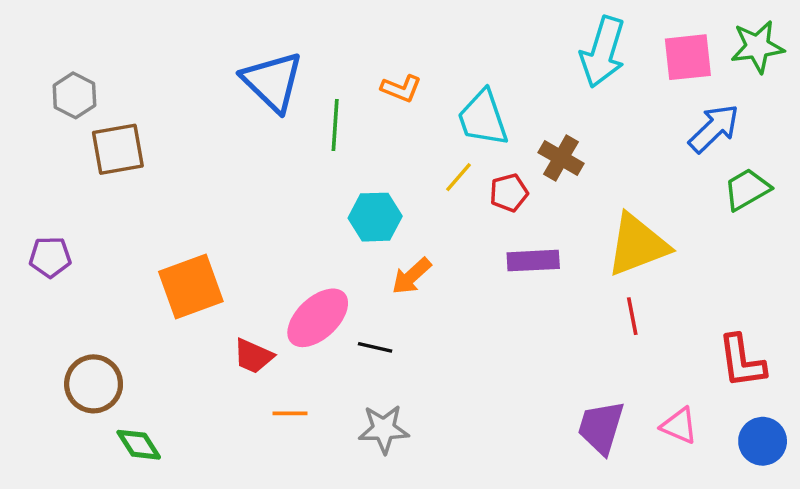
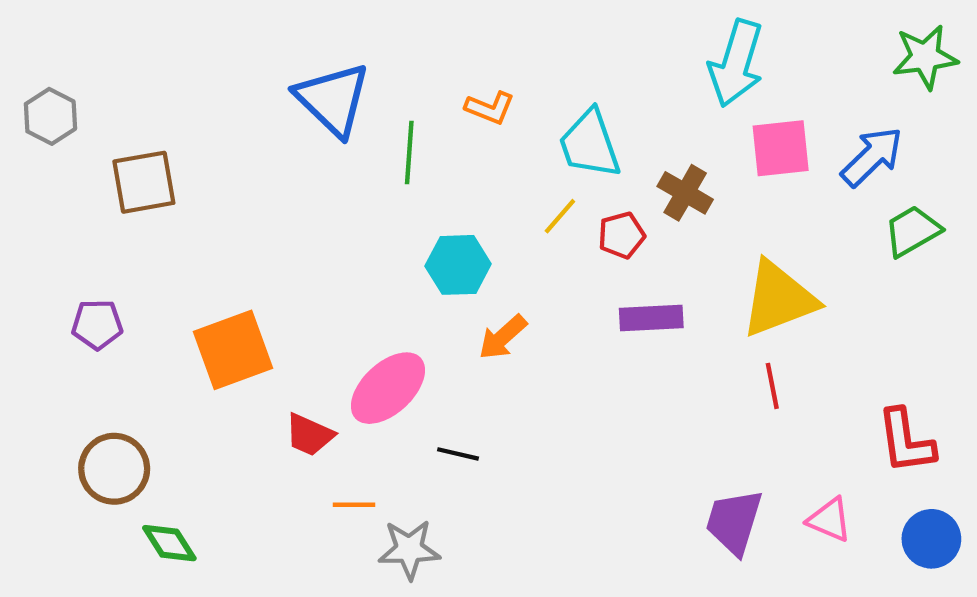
pink square: (688, 57) -> (781, 148), moved
gray hexagon: (74, 95) -> (50, 116), moved
purple pentagon: (50, 257) -> (97, 324), moved
black line: (375, 347) -> (458, 454), moved
gray star: (384, 429) -> (409, 549), moved

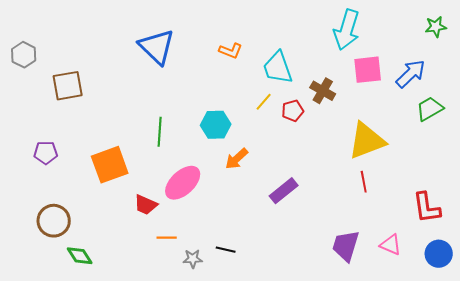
green star: (925, 57) -> (436, 27), size x0.7
green line: (409, 152) -> (160, 132), moved
purple rectangle: (651, 318) -> (284, 191), moved, turned -36
black line: (458, 454) -> (226, 250), moved
gray star: (409, 549) -> (193, 259), size x0.7

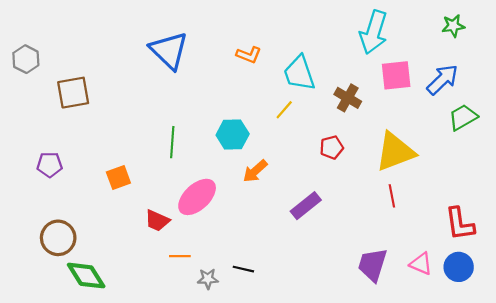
green star: (436, 27) -> (453, 26), moved
red pentagon: (293, 111) -> (332, 147), moved
orange square: (110, 165) -> (118, 178), size x0.6
blue circle: (439, 254) -> (459, 267), moved
green diamond: (80, 256) -> (86, 276), size x1.4

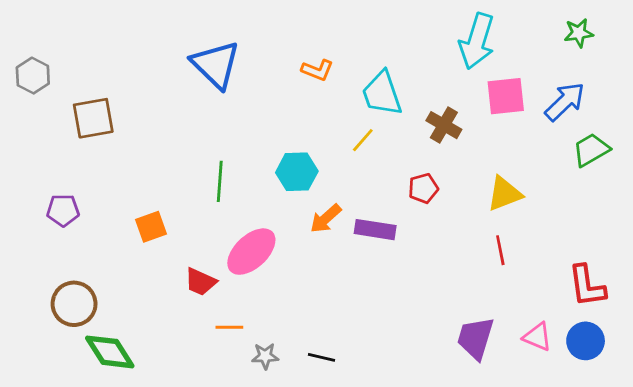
yellow triangle: (395, 152) -> (504, 194), size x0.7
purple rectangle: (306, 206) -> (375, 230), moved, turned 48
black line: (243, 269) -> (322, 357), moved

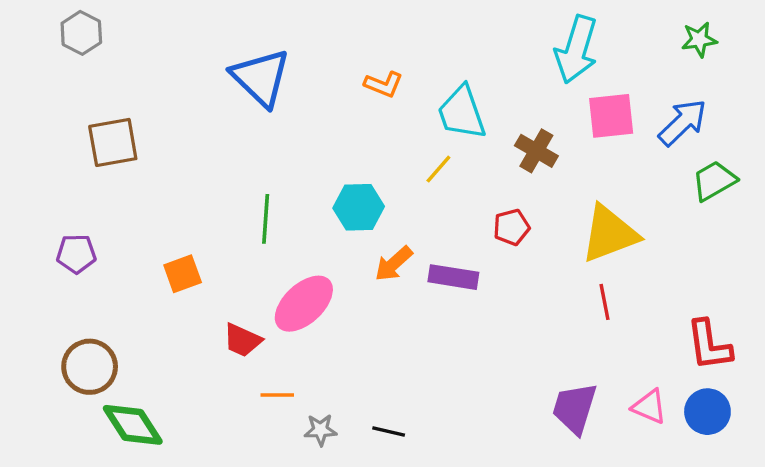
gray hexagon: (33, 76) -> (81, 33), moved
yellow triangle: (504, 194) -> (609, 234), size x1.4

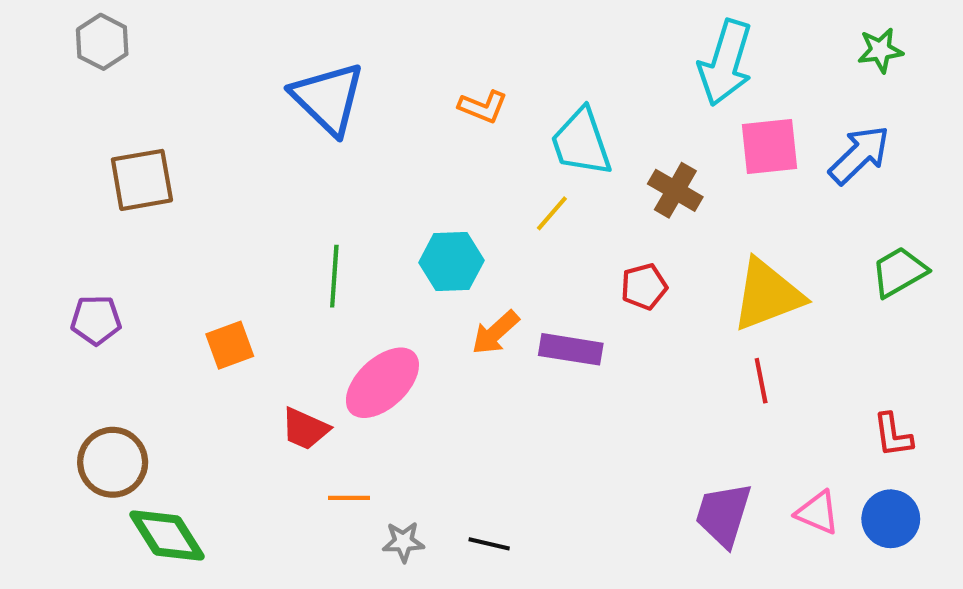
green trapezoid: (714, 181) -> (899, 272), moved
red L-shape: (709, 345) -> (893, 435), size x0.7

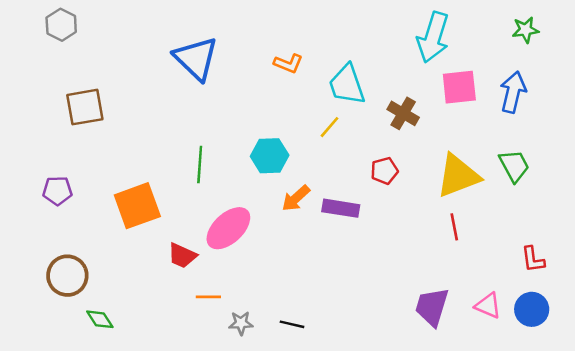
blue arrow: (859, 155) -> (513, 92), turned -33
green trapezoid: (899, 272) -> (514, 166), moved, turned 92
orange square: (230, 345) -> (137, 206), size x1.6
green diamond: (167, 535) -> (100, 319), size x0.6

